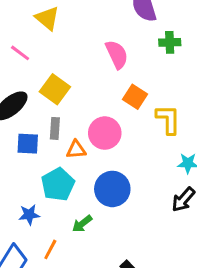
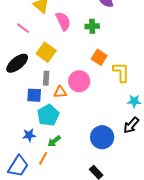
green cross: (170, 42) -> (92, 26), moved
pink semicircle: (117, 54) -> (63, 21), moved
blue square: (28, 144) -> (34, 95), moved
blue circle: (112, 189) -> (102, 137), moved
green arrow: (82, 224) -> (54, 141), moved

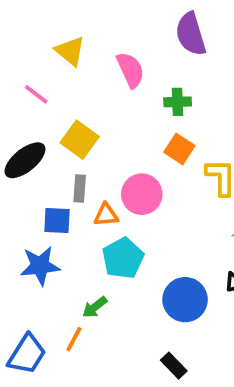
pink semicircle: (63, 21) -> (130, 70), moved
green cross: (92, 26) -> (178, 102), moved
cyan pentagon: (48, 115) -> (123, 258), moved
blue star: (29, 135) -> (40, 266), moved, size x1.5

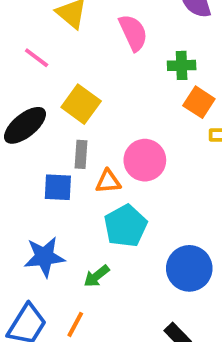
orange square: (179, 149) -> (199, 102), moved
blue star: (40, 266) -> (44, 257), moved
orange line: (74, 339) -> (75, 324), moved

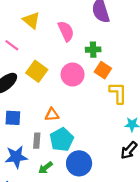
gray rectangle: (81, 154) -> (37, 141), moved
pink circle: (145, 160) -> (73, 75), moved
blue square: (58, 187) -> (13, 118), moved
blue circle: (189, 268) -> (79, 163), moved

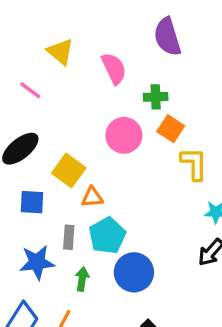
yellow square: (37, 71) -> (69, 170), moved
green arrow: (45, 168) -> (82, 279), turned 136

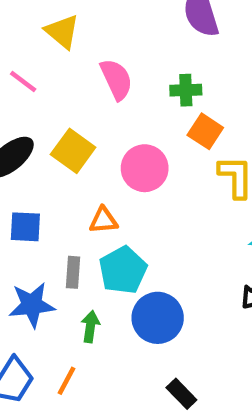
pink semicircle: (114, 68) -> (116, 79), moved
pink circle: (124, 135) -> (145, 168), moved
yellow square: (69, 170) -> (73, 151), moved

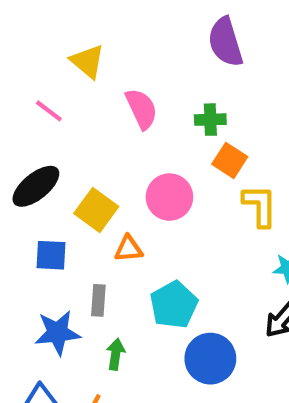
yellow square: (73, 151) -> (96, 210), moved
cyan pentagon: (123, 270) -> (174, 305), moved
blue circle: (158, 318) -> (210, 359), moved

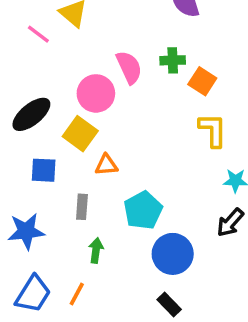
pink semicircle: (141, 109) -> (129, 67), moved
pink line: (49, 111) -> (38, 34), moved
orange square: (230, 160) -> (202, 81), moved
pink circle: (169, 197) -> (96, 93), moved
blue star: (57, 333) -> (26, 231), moved

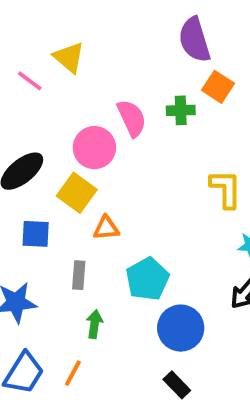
orange square: (202, 81) -> (218, 87), moved

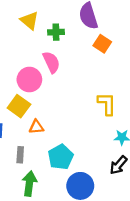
yellow triangle: (69, 57) -> (29, 21), moved
green cross: (181, 110) -> (56, 32), moved
green arrow: (94, 324) -> (29, 184), size x1.5

